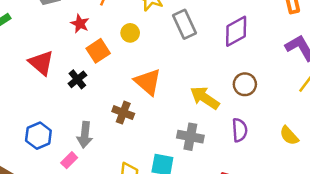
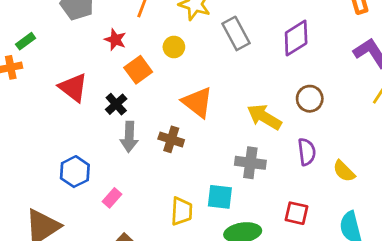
gray arrow: (85, 135) -> (129, 137), moved
yellow semicircle: (289, 136) -> (344, 171), moved

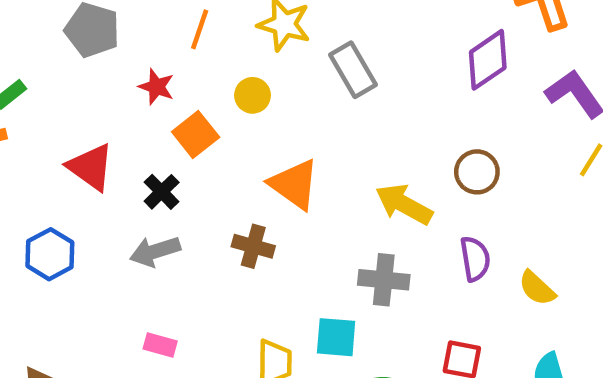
purple diamond: (296, 38) -> (488, 60), moved
gray arrow: (129, 137) -> (155, 251), moved, turned 72
blue hexagon: (75, 172) -> (50, 254), moved
pink rectangle: (112, 198) -> (160, 345), turned 66

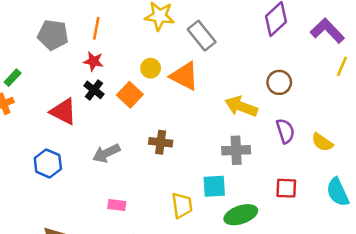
orange line: (200, 29) -> (96, 28), moved
yellow circle: (253, 95) -> (151, 68), moved
orange square: (196, 135) -> (130, 95), moved
orange triangle: (294, 184) -> (184, 76), moved
black cross: (162, 192) -> (94, 90), moved

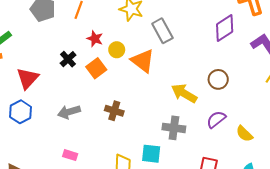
red star: (93, 61) -> (95, 39), moved
red triangle: (63, 112) -> (28, 78), moved, turned 35
purple semicircle: (285, 131) -> (216, 119), turned -120

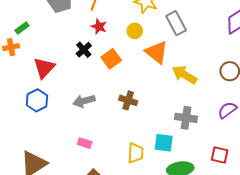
red star: (95, 39) -> (99, 27), moved
yellow circle: (117, 50) -> (135, 31), moved
yellow arrow: (184, 93) -> (184, 75), moved

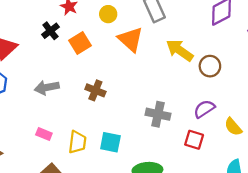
yellow arrow: (184, 75) -> (180, 50), moved
cyan square: (164, 143) -> (110, 142), moved
yellow trapezoid: (136, 153) -> (77, 142), moved
red square: (220, 155) -> (194, 140), moved

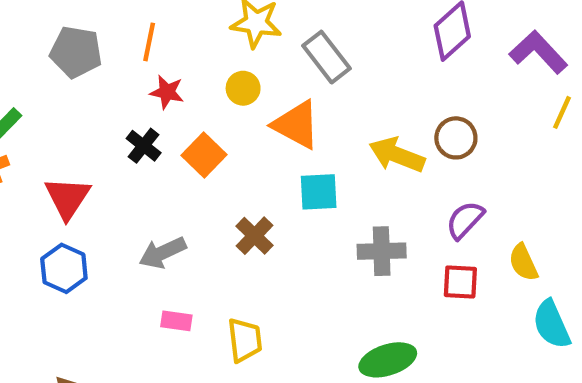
yellow arrow: (180, 50) -> (397, 155), moved
brown cross: (95, 90) -> (255, 236), turned 36
yellow semicircle: (233, 127) -> (523, 262), moved, turned 30
pink rectangle: (44, 134) -> (176, 321), moved
cyan square: (110, 142) -> (319, 192), moved

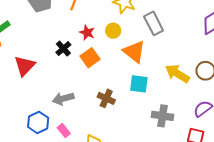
red star: (167, 92) -> (87, 33), moved
brown cross: (255, 236) -> (106, 98), turned -30
blue hexagon: (64, 268) -> (38, 122), moved
pink rectangle: (176, 321) -> (64, 131), turned 32

